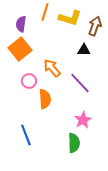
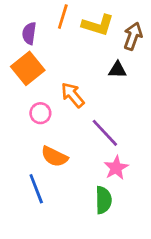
purple line: (80, 83) -> (105, 133), moved
orange semicircle: (45, 99) -> (54, 157), moved, turned 120

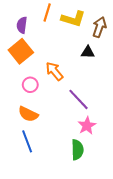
orange semicircle: (54, 157) -> (28, 114), moved

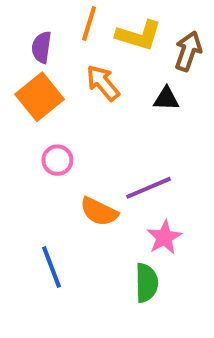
orange arrow: (54, 71) -> (103, 83), moved
purple line: (78, 99) -> (148, 188), turned -70
orange semicircle: (28, 114) -> (99, 212), moved

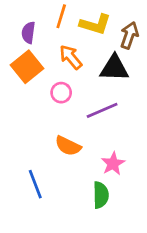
black triangle: (166, 99) -> (114, 68), size x1.6
pink circle: (57, 160) -> (61, 93), moved
purple line: (148, 188) -> (102, 110), moved

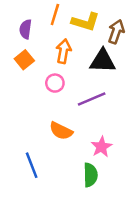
orange arrow: (71, 57) -> (63, 51), turned 50
orange square: (27, 67) -> (24, 60), size x0.7

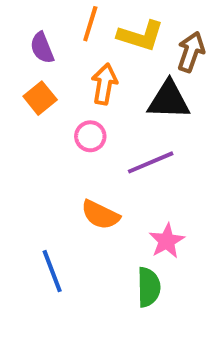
purple semicircle: (26, 29) -> (42, 48), turned -30

